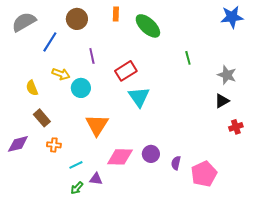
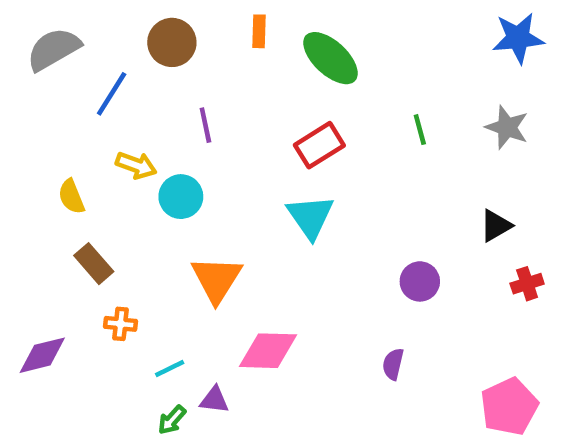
red rectangle: (126, 71) -> (319, 145), moved
gray star: (227, 75) -> (507, 127), moved
purple diamond: (18, 144) -> (42, 355), moved
purple circle: (151, 154) -> (420, 281), moved
pink pentagon: (204, 174) -> (509, 407), moved

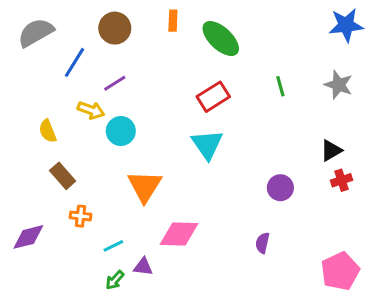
purple line: (205, 125) -> (115, 83), moved, turned 70
red cross: (527, 284) -> (342, 180), moved

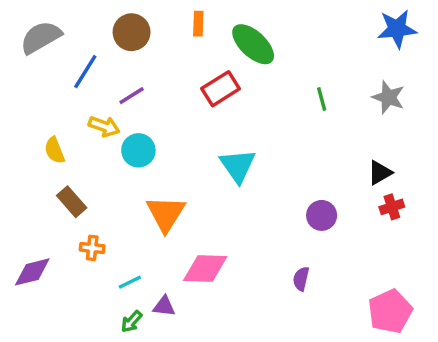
red rectangle: (213, 97) -> (221, 89), moved

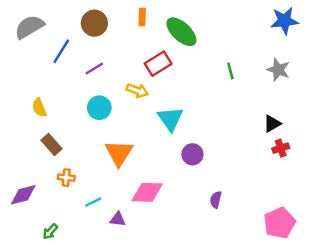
yellow arrow: (104, 126) -> (137, 91), moved
purple circle: (322, 215) -> (192, 154), moved
green arrow: (132, 322) -> (50, 232), moved

